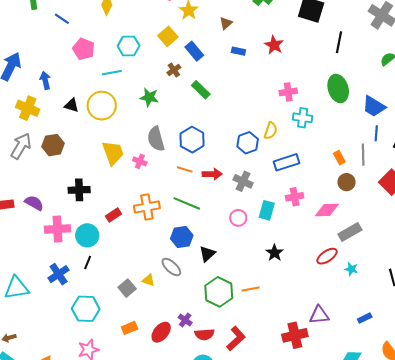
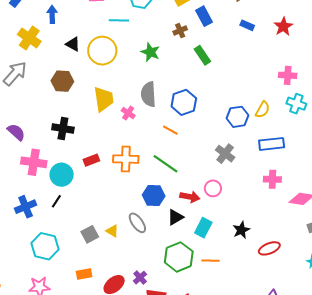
brown hexagon: (53, 145) -> (62, 81), moved
red arrow: (212, 174) -> (190, 197), moved
cyan rectangle: (267, 210) -> (203, 228), moved
red ellipse: (327, 256) -> (269, 248), moved

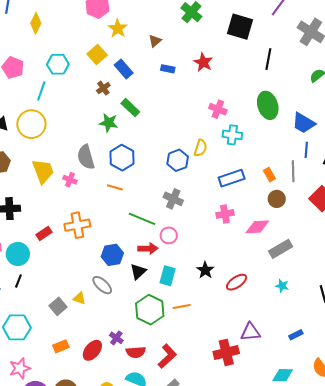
cyan line: (119, 20) -> (41, 91), turned -60
green star: (150, 52) -> (109, 123), moved
pink cross: (288, 75) -> (218, 109), turned 30
blue rectangle: (272, 144) -> (232, 178), moved
green line: (166, 164) -> (142, 219), moved

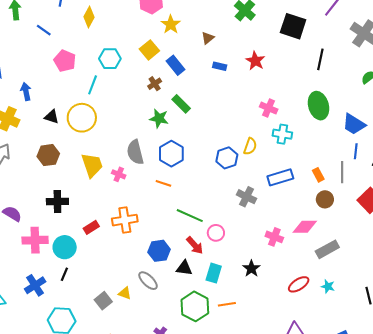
gray cross: (173, 199) -> (247, 197), moved
pink cross: (225, 214) -> (274, 237), moved, turned 30
red arrow: (148, 249) -> (195, 245), turned 48
black triangle: (138, 272) -> (184, 268), turned 48
red ellipse: (237, 282) -> (299, 284), moved

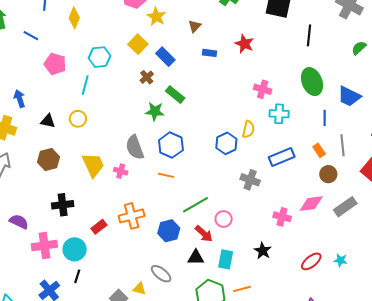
yellow circle: (82, 118) -> (78, 119), size x0.6
blue line: (356, 151) -> (325, 118), moved
green line: (190, 216) -> (196, 205), turned -48
gray rectangle: (327, 249) -> (345, 207), moved
blue hexagon: (159, 251) -> (169, 231), moved

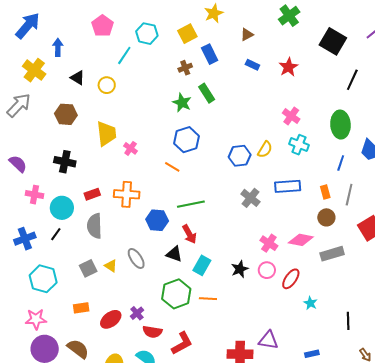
gray semicircle: (135, 147) -> (95, 226), moved
pink circle: (224, 219) -> (267, 270), moved
pink cross: (44, 246) -> (35, 195), size x0.7
red ellipse: (311, 261) -> (291, 279), moved, turned -35

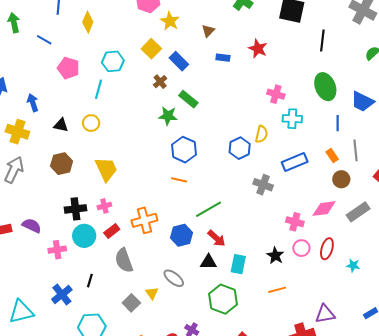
pink cross: (131, 148) -> (104, 206), moved, turned -32
cyan circle: (62, 208) -> (84, 236), moved
yellow triangle: (111, 266) -> (152, 293), turned 40
orange line: (208, 299) -> (277, 290), moved

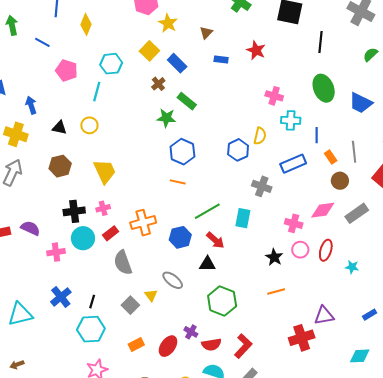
blue line: (338, 123) -> (317, 135), moved
cyan rectangle: (238, 264) -> (243, 218), moved
black line: (90, 281) -> (92, 302), moved

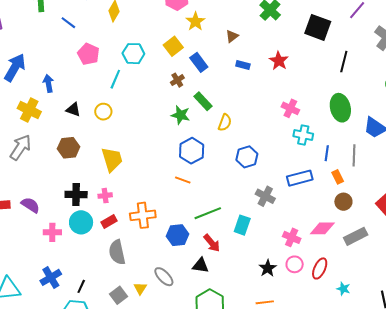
yellow semicircle: (260, 136) -> (225, 123), moved
gray line: (354, 152) -> (354, 155), moved

